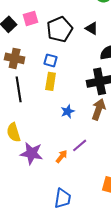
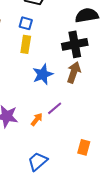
blue star: (68, 111) -> (43, 74), size x1.5
blue trapezoid: (63, 198) -> (38, 161), turned -140

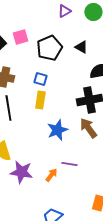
brown arrow: (74, 72) -> (88, 128), turned -55
purple line: (55, 108) -> (69, 164), turned 49

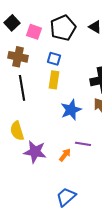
pink square: (20, 37) -> (34, 32), moved, turned 35

